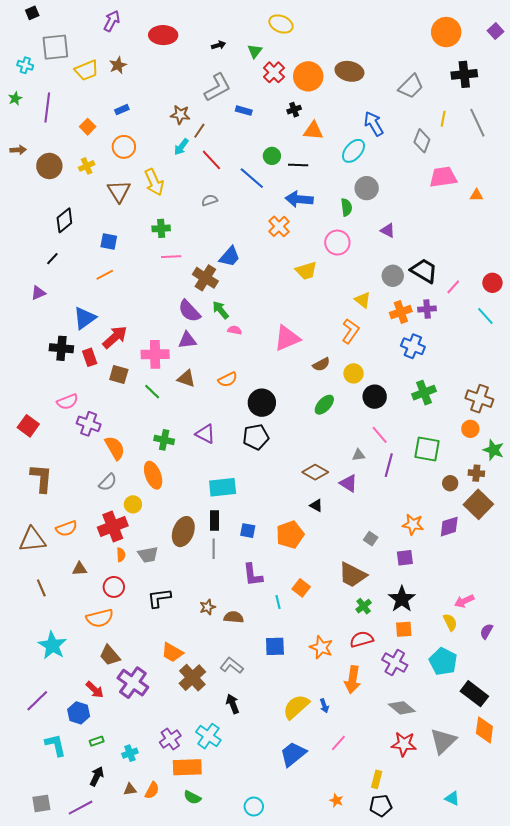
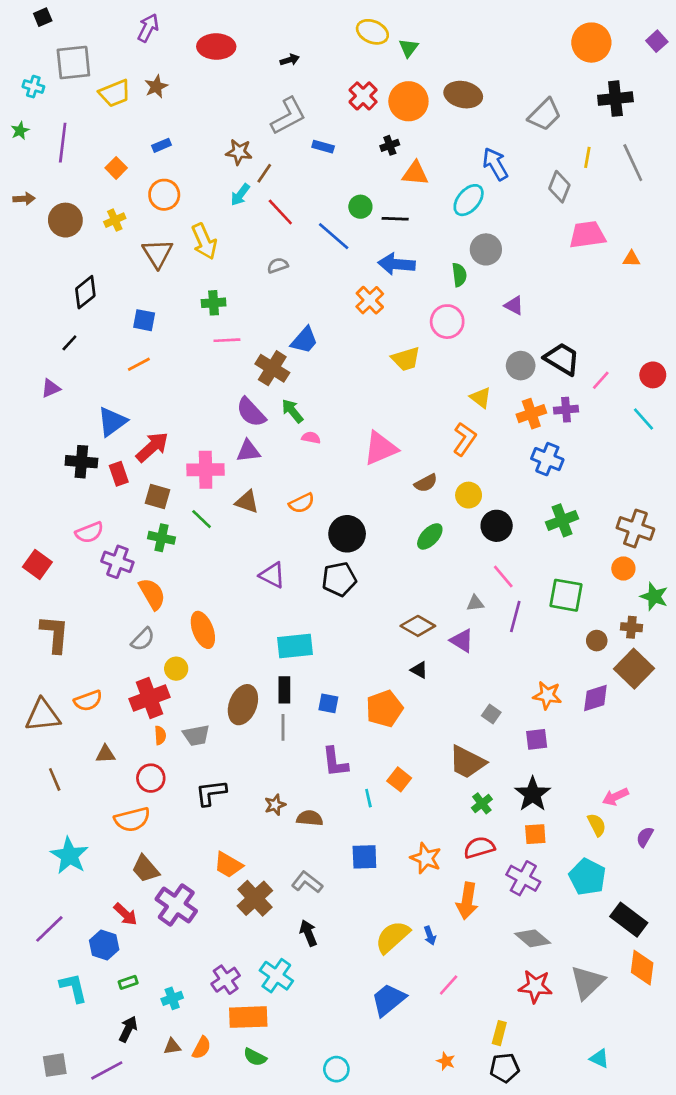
green triangle: (255, 51) -> (408, 48), moved
green cross: (164, 440) -> (162, 538), moved

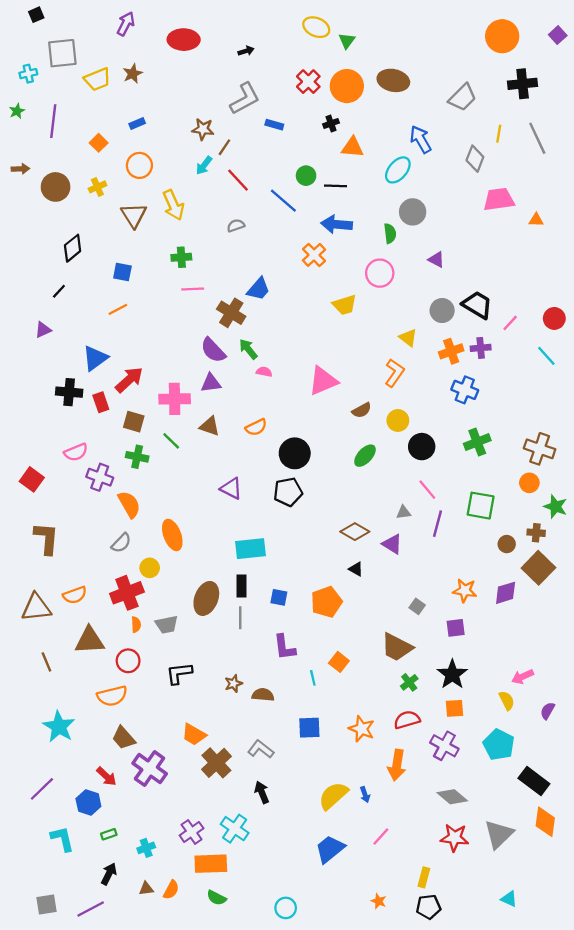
cyan cross: (33, 87) -> (28, 74), turned -30
brown triangle: (105, 754) -> (90, 640), size x1.8

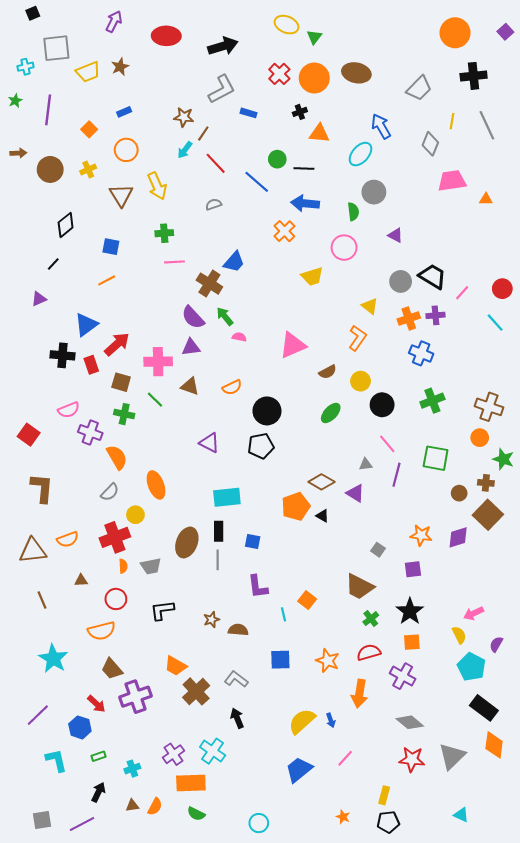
black arrow: (246, 51) -> (223, 46), size x2.0
orange pentagon: (326, 602) -> (296, 507), moved
brown triangle: (90, 640) -> (81, 581), size x0.5
cyan pentagon: (499, 745) -> (471, 667), moved
purple cross: (150, 768) -> (135, 697), turned 36

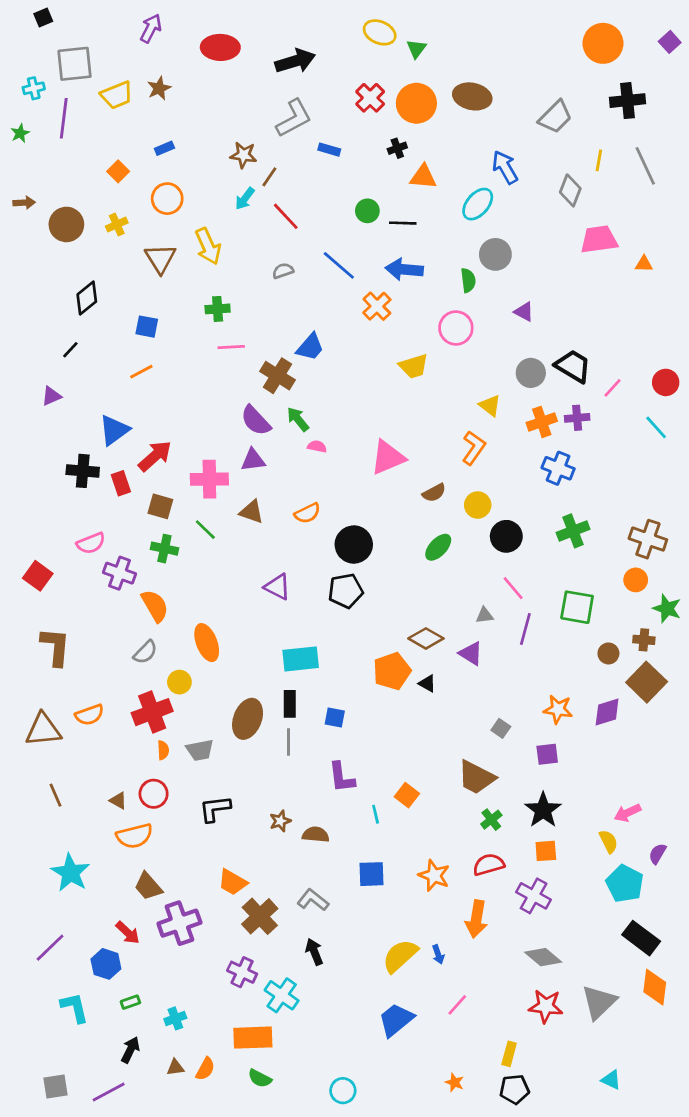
purple line: (48, 110) -> (64, 118), moved
blue line: (257, 182) -> (339, 265), moved
brown triangle: (81, 581) -> (118, 801), moved, turned 32
purple cross: (173, 754) -> (242, 972), moved, turned -30

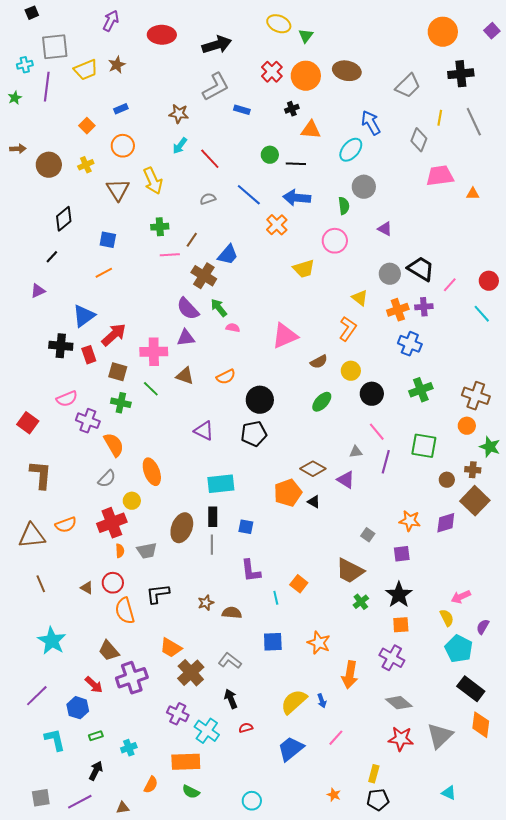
brown line: (269, 177) -> (192, 240), moved
orange semicircle: (134, 836) -> (125, 611), moved, turned 88
red semicircle: (489, 865) -> (246, 728), moved, size x0.6
brown triangle: (175, 1067) -> (123, 808), moved

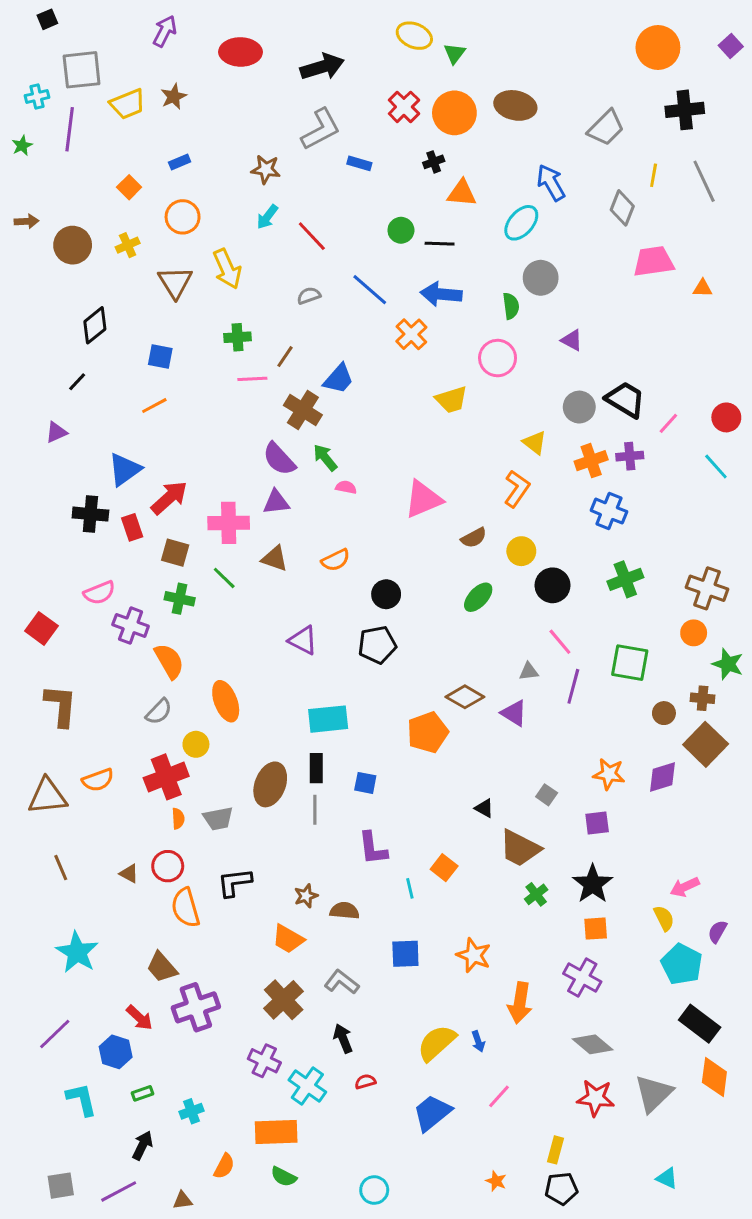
black circle: (260, 400) -> (386, 594), size x0.7
black triangle: (314, 502) -> (484, 808), moved
orange trapezoid: (171, 648) -> (288, 939), moved

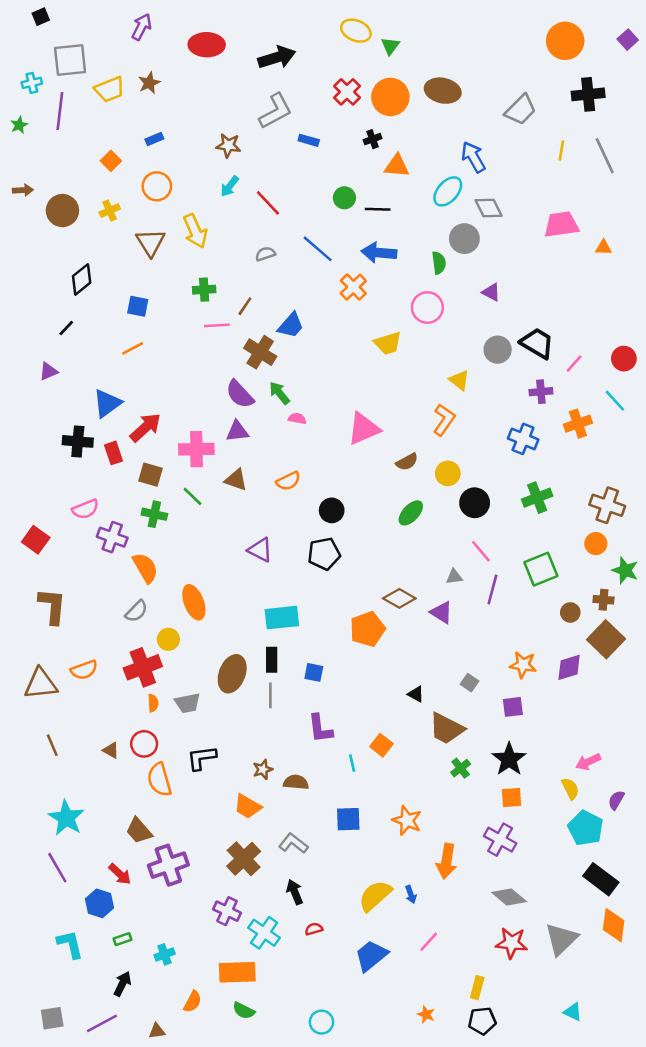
gray diamond: (622, 208) -> (489, 208), moved, turned -48
orange cross: (591, 461) -> (578, 424), moved
green square: (630, 663) -> (541, 569), turned -32
purple line: (55, 1034) -> (57, 868), moved, turned -76

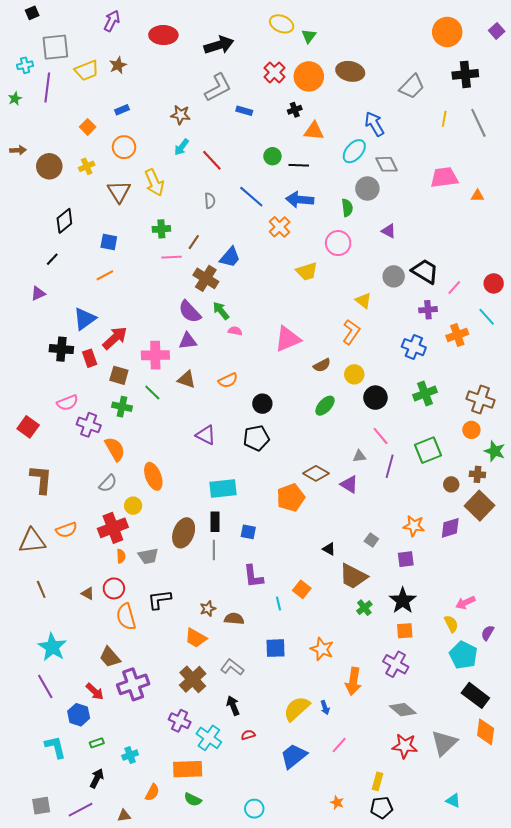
gray semicircle: (265, 254) -> (210, 201), turned 105

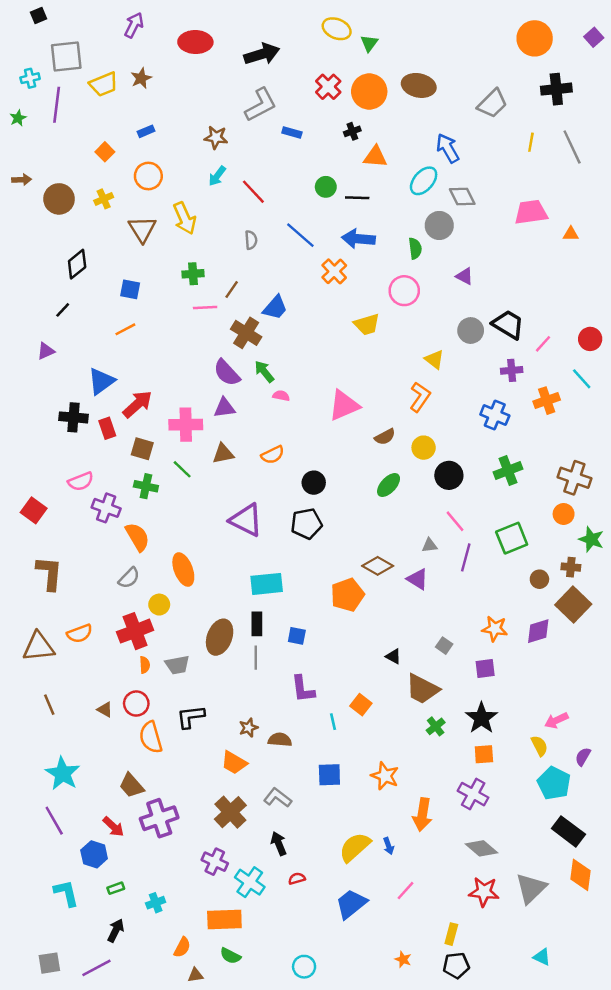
brown triangle: (187, 379) -> (223, 454), turned -30
purple triangle: (206, 435) -> (246, 520), size x1.4
brown triangle: (124, 816) -> (195, 975), moved

